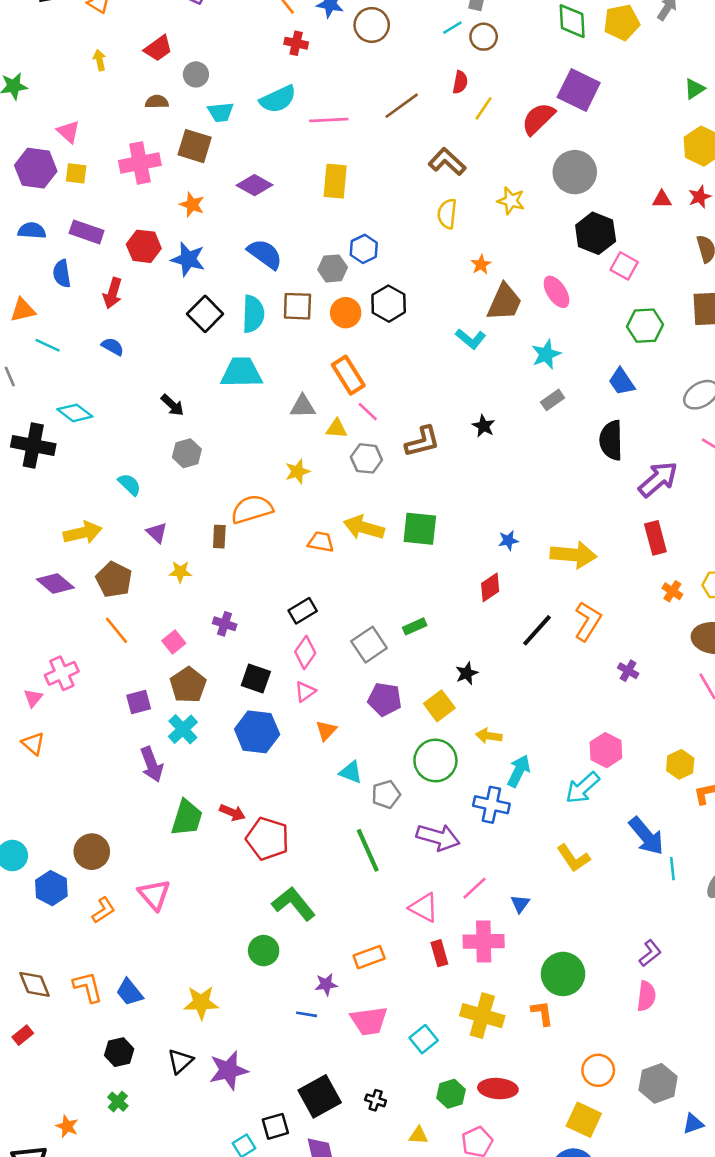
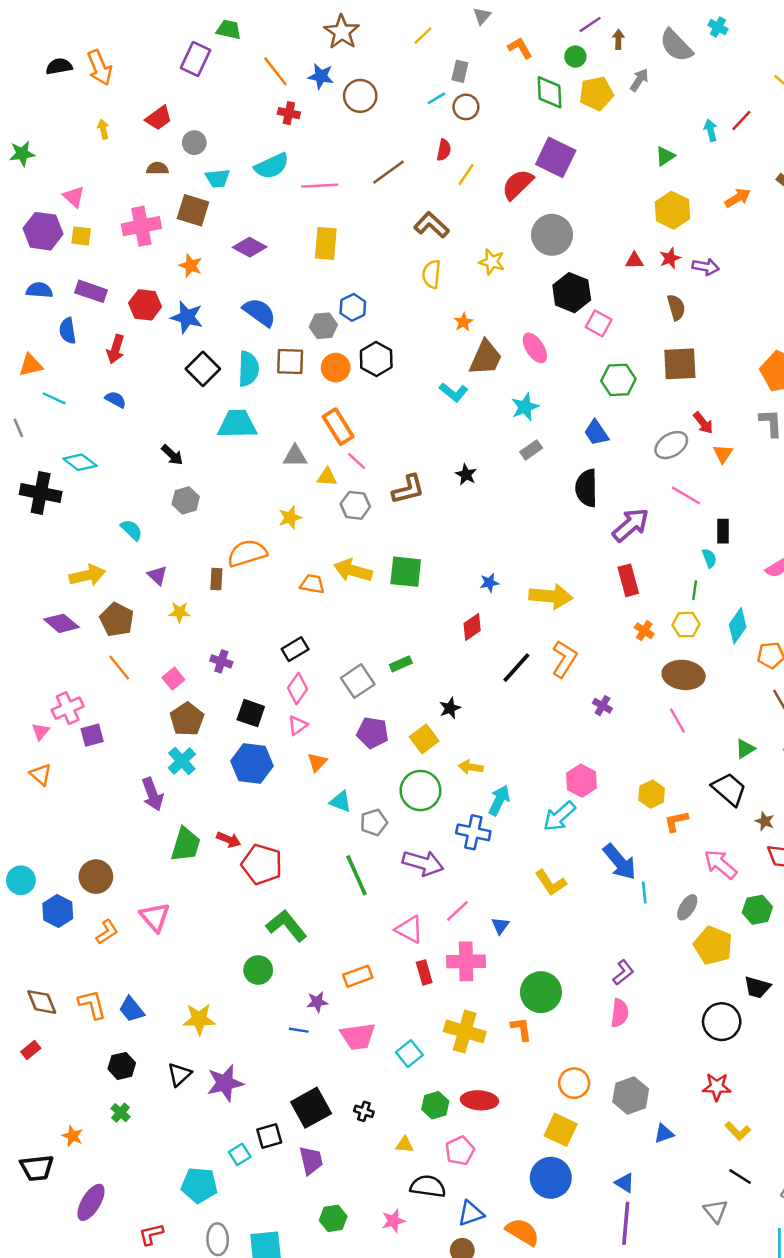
purple square: (139, 702) -> (92, 735), moved

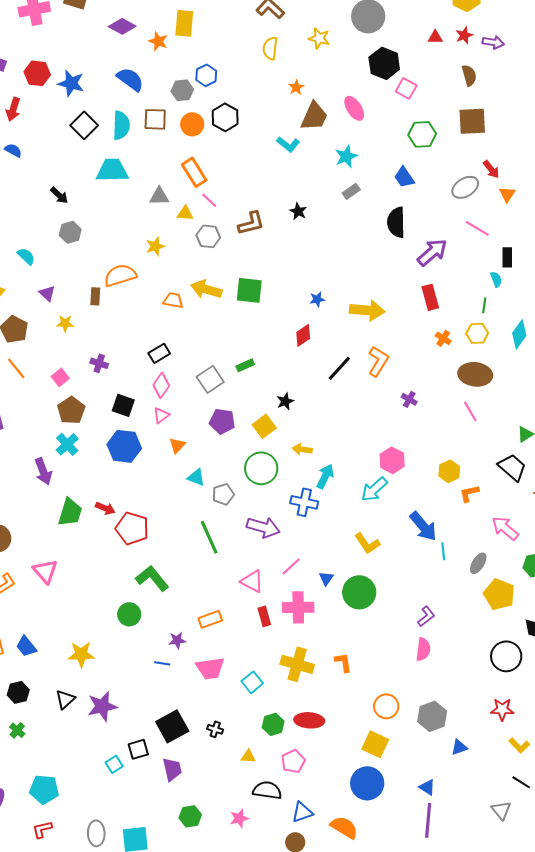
orange star: (191, 266) -> (158, 41), moved
green circle: (541, 992) -> (359, 592), moved
cyan pentagon: (199, 1185) -> (44, 789), moved

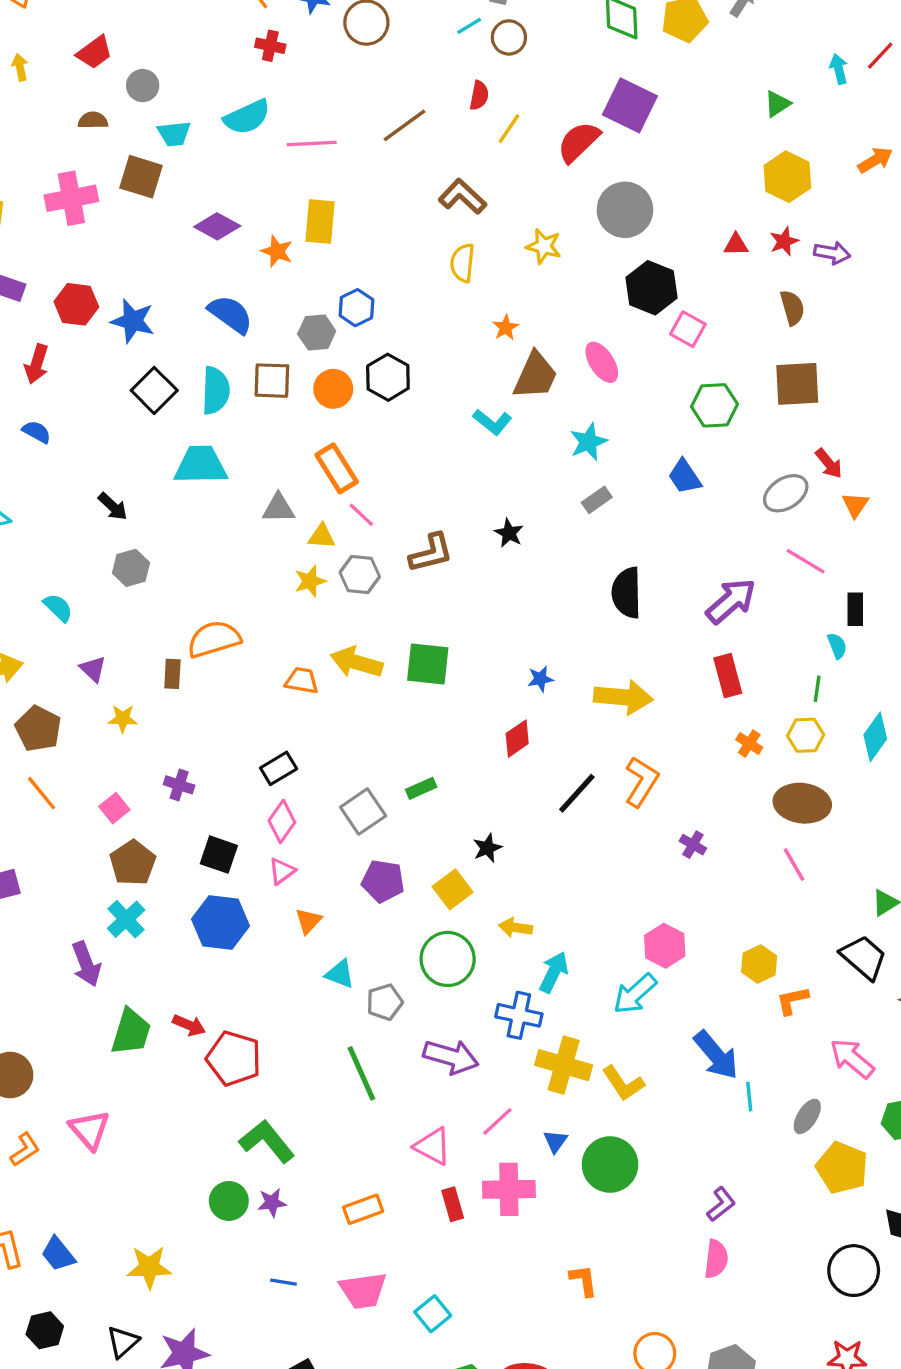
black semicircle: (396, 222) -> (627, 593), moved
yellow star: (155, 246) -> (310, 581), moved
purple star: (177, 640) -> (272, 1203), moved
yellow cross: (297, 664) -> (564, 1065), moved

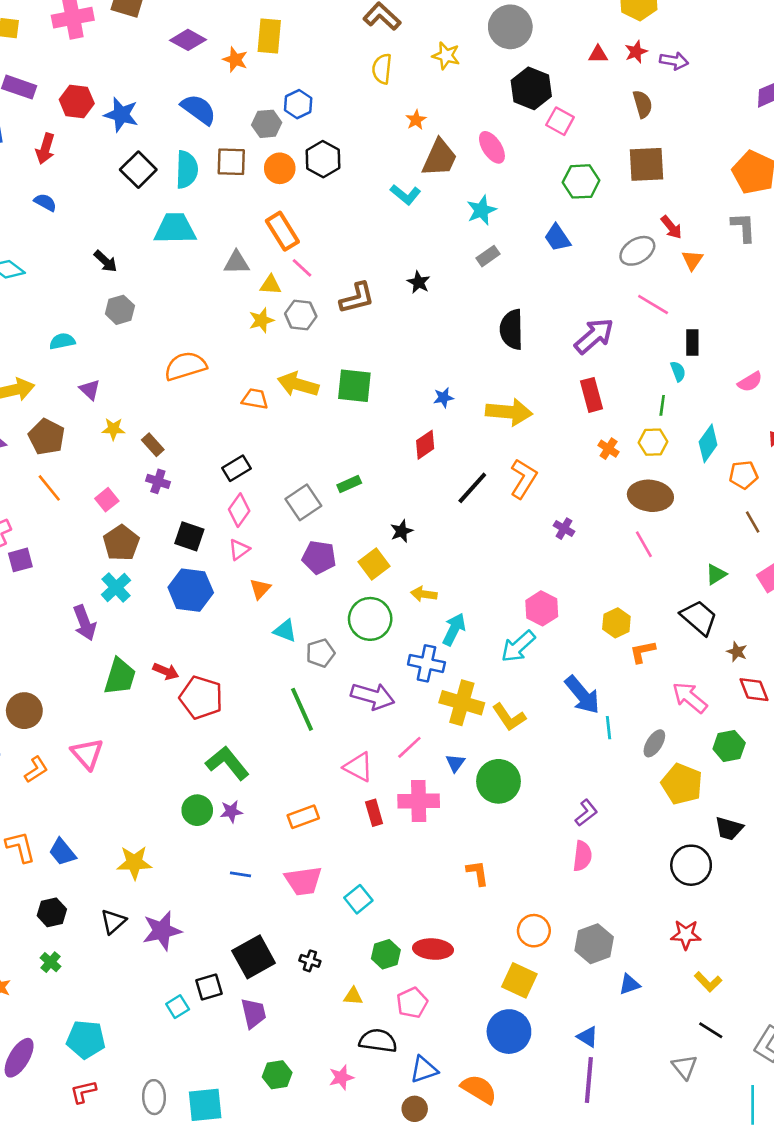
cyan semicircle: (58, 608) -> (62, 341), turned -55
brown rectangle: (172, 674) -> (153, 445), moved, turned -45

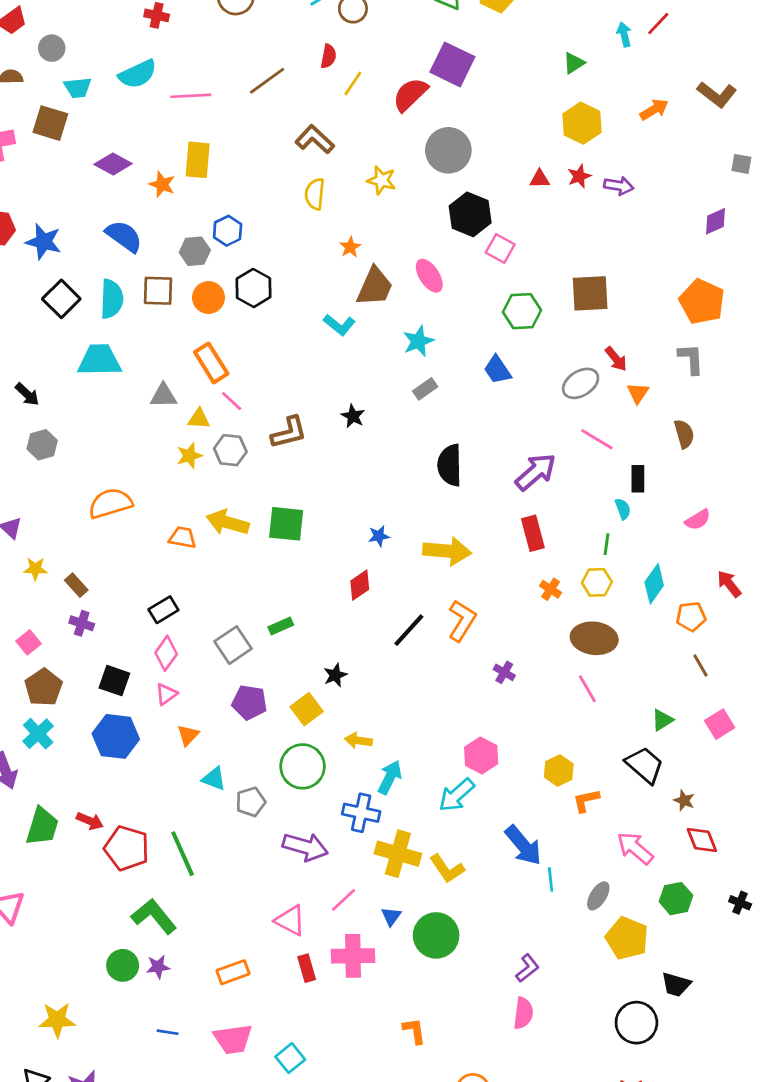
brown semicircle: (643, 104) -> (684, 434), moved
green line: (302, 709) -> (183, 854), moved

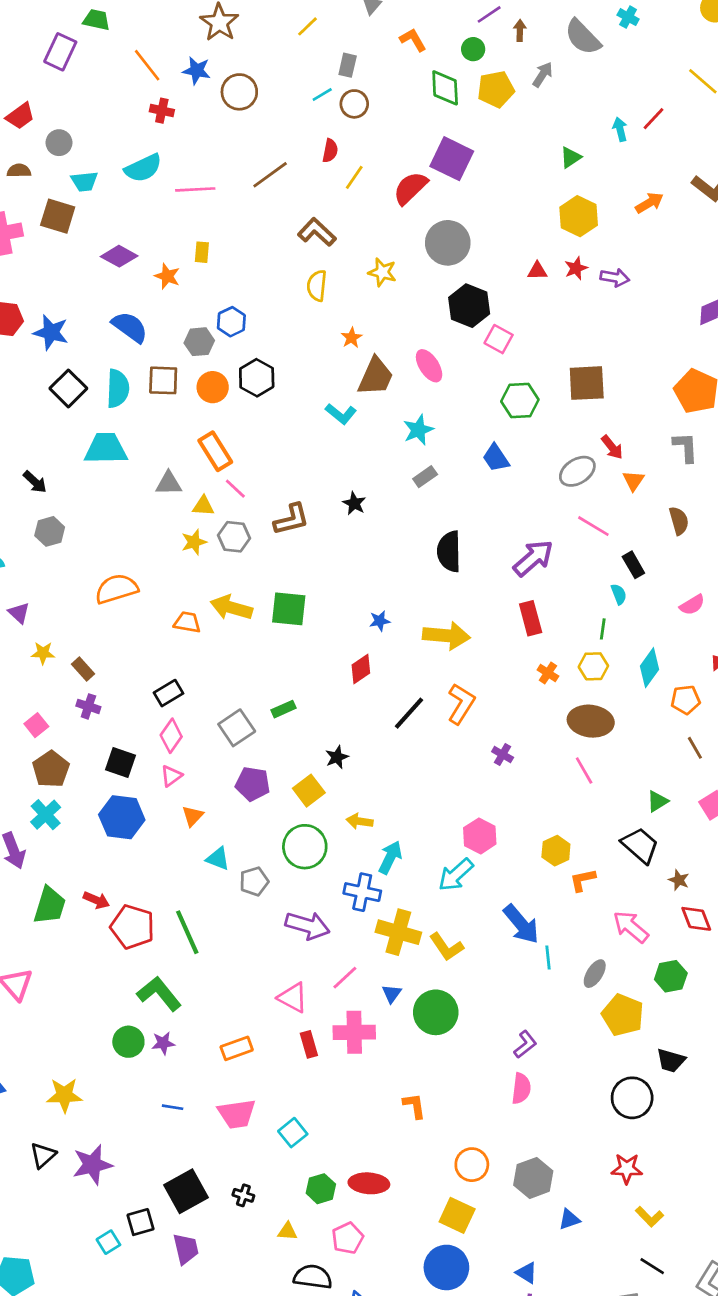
yellow rectangle: (198, 160) -> (202, 252), size x0.6
black rectangle: (638, 479) -> (633, 565), turned -30

